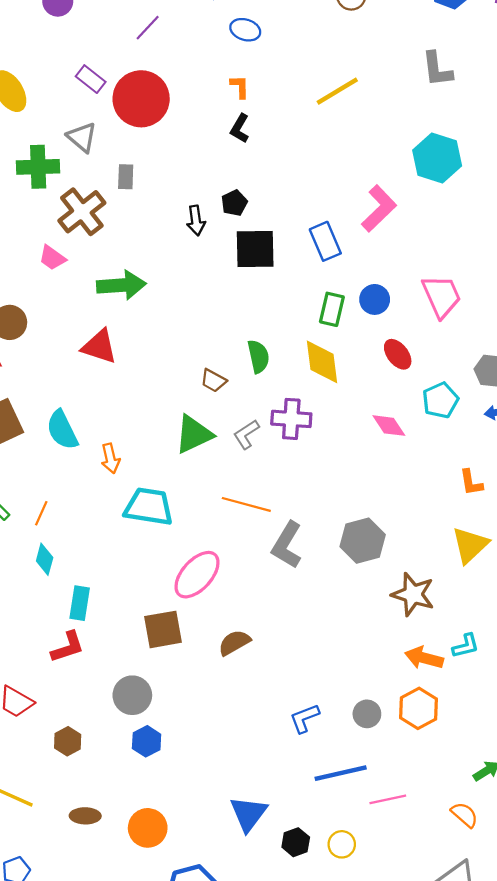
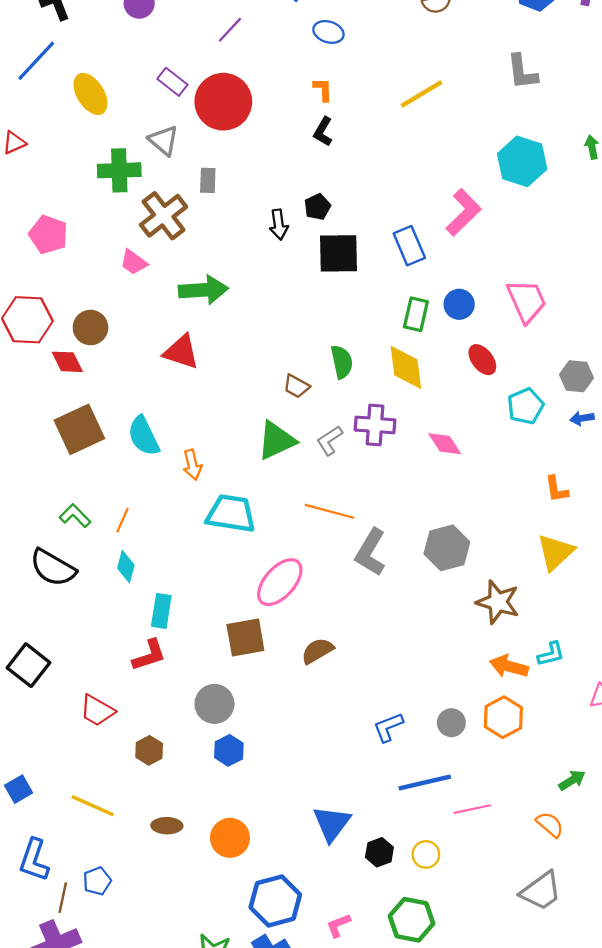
pink diamond: (389, 426) -> (445, 444), moved

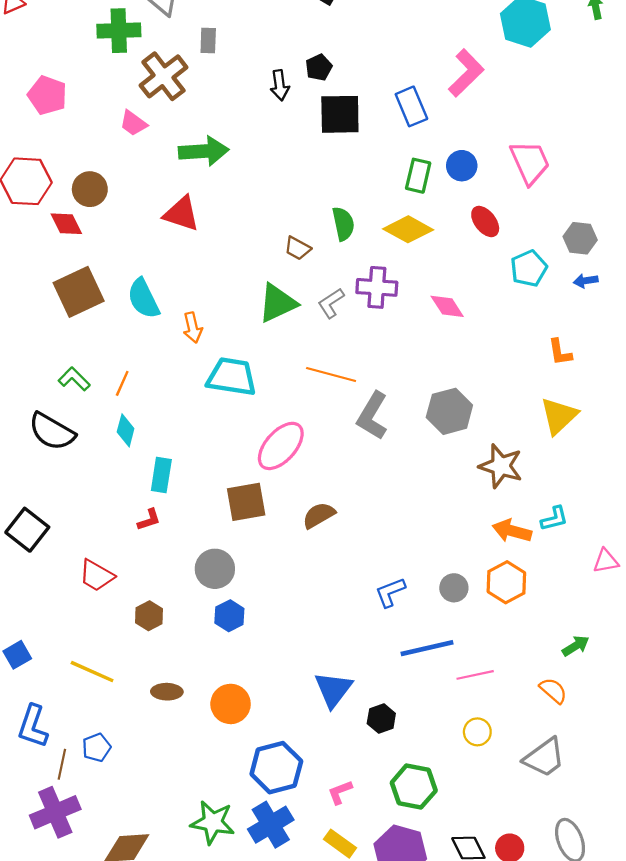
yellow diamond: (406, 367) -> (408, 229), turned -54
red L-shape: (149, 655) -> (149, 520), size x0.7
yellow circle: (426, 854) -> (477, 732), moved

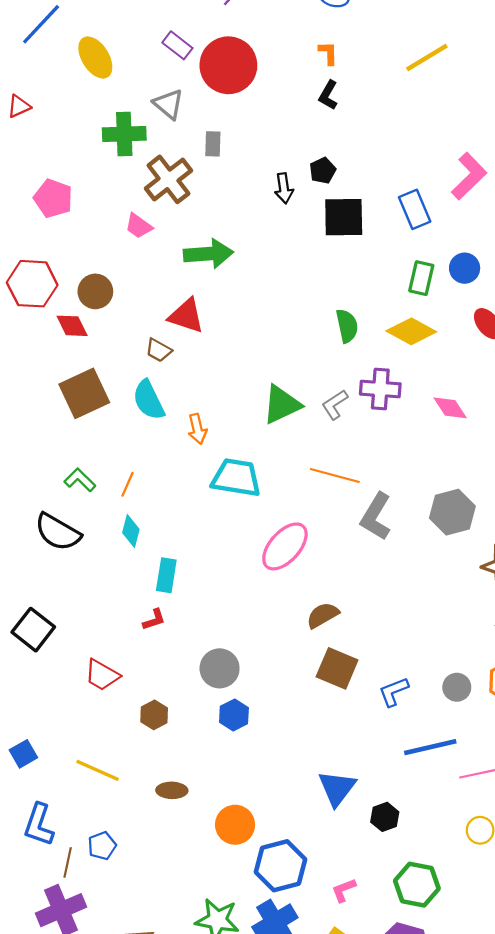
brown trapezoid: (298, 248) -> (159, 350), moved
brown square: (246, 502) -> (337, 668), moved, turned 33
orange circle: (231, 704) -> (235, 825), moved

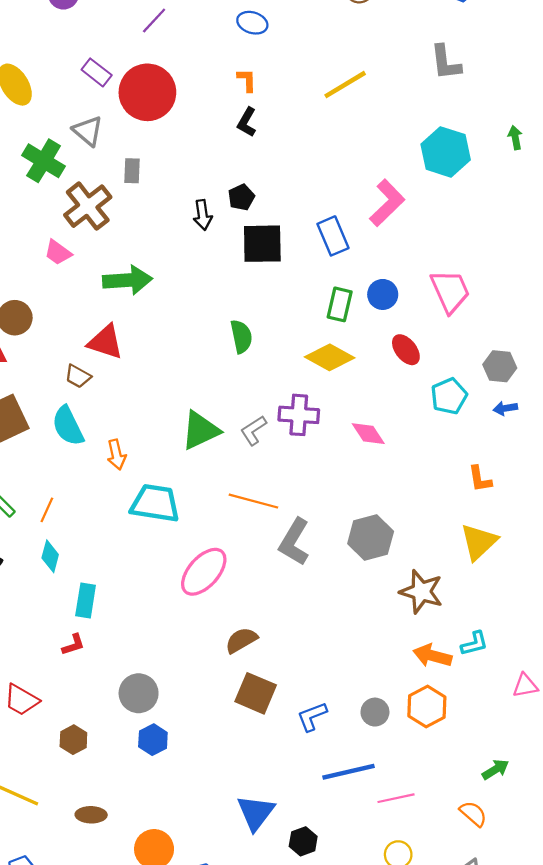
green cross: (124, 134) -> (44, 161), turned 33
green semicircle: (347, 326) -> (241, 336), moved

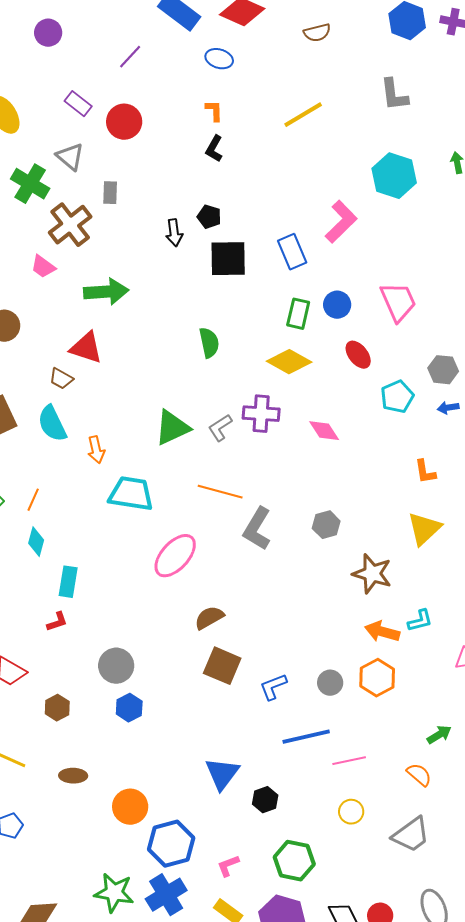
red circle: (147, 92) -> (124, 122), size x0.7
black pentagon: (241, 197) -> (209, 217), turned -30
gray hexagon: (371, 538) -> (326, 525), size x0.7

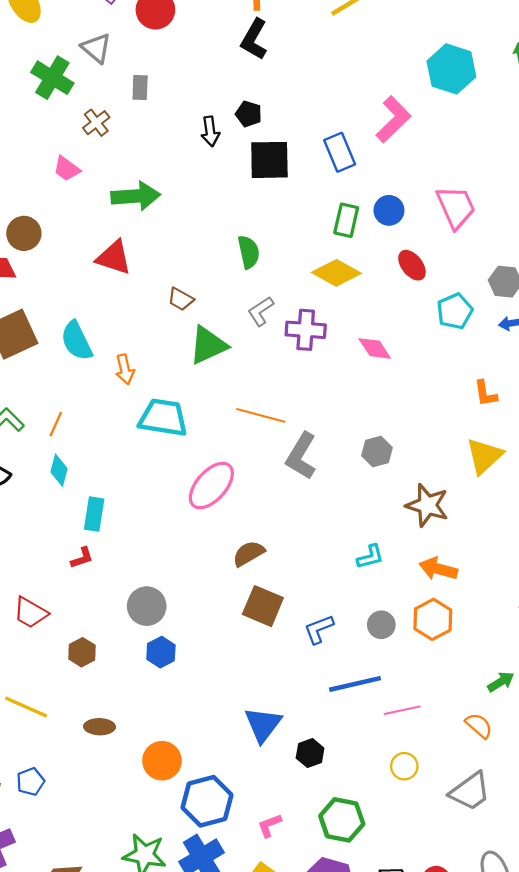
black L-shape: (214, 149) -> (254, 39), size x1.4
brown cross: (70, 225) -> (96, 123), size x0.6
brown trapezoid: (61, 379) -> (181, 299), moved
gray L-shape: (220, 428) -> (261, 311), moved
cyan L-shape: (420, 621) -> (370, 557), moved

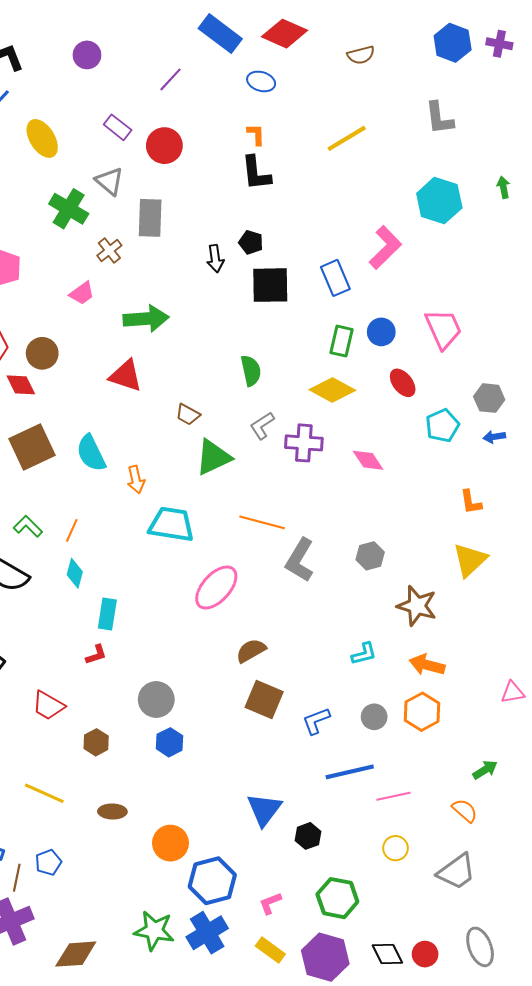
black L-shape: (254, 39) -> (256, 173), turned -36
gray rectangle: (140, 88) -> (150, 218), size x1.6
pink trapezoid: (67, 169) -> (82, 293), turned -72

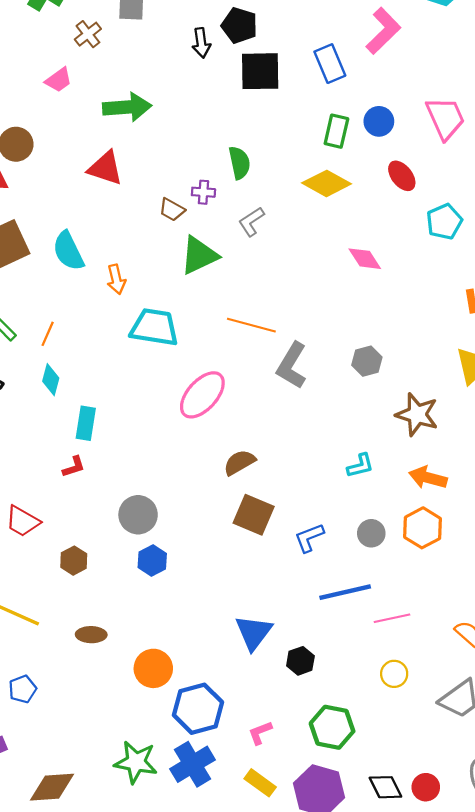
black pentagon: (251, 242) -> (239, 25), size x1.4
purple cross: (304, 443) -> (203, 192), moved, size x0.6

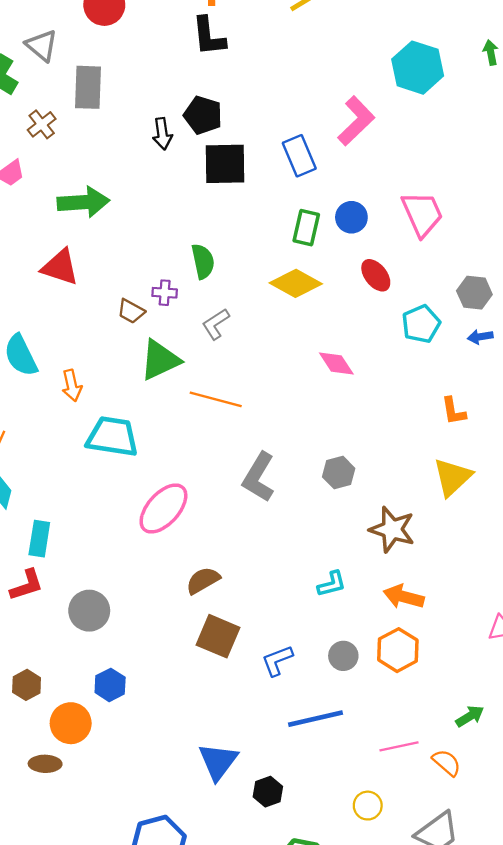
orange line: (251, 325) -> (216, 399), moved
red L-shape: (74, 467) -> (27, 585), size x1.4
gray circle: (138, 515) -> (89, 611), moved
pink line: (392, 618) -> (399, 746), moved
orange circle: (153, 668) -> (71, 723), moved

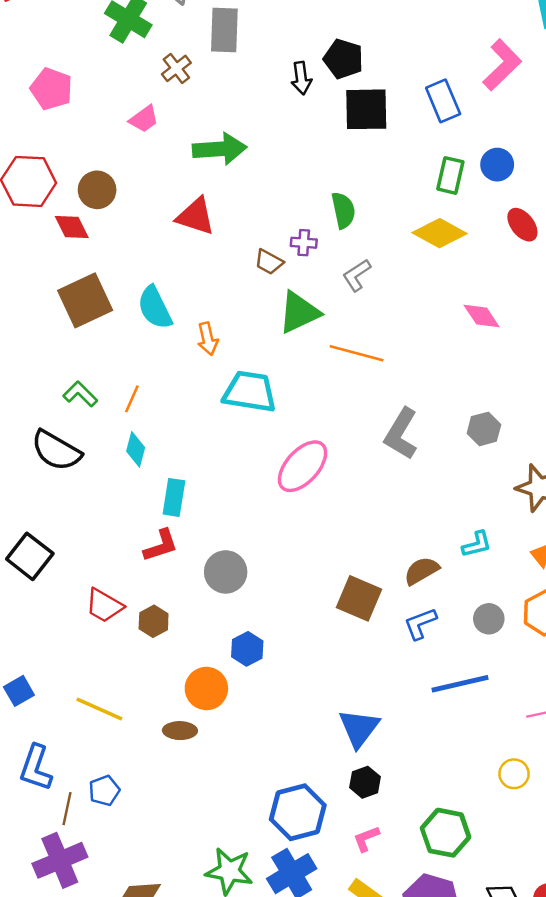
brown semicircle: (203, 580) -> (421, 571), moved
brown hexagon: (27, 685) -> (154, 621), moved
black hexagon: (268, 792) -> (365, 782), moved

